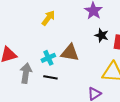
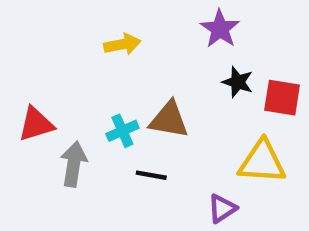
yellow arrow: (48, 18) -> (122, 44), turned 42
black line: (50, 77) -> (151, 175), moved

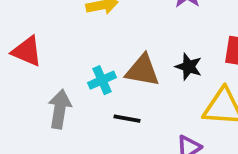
black star: (238, 82) -> (189, 67), moved
red triangle: (36, 124) -> (27, 51), moved, turned 40

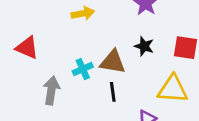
black star: (189, 67) -> (144, 46), moved
black line: (127, 119) -> (113, 92), moved, turned 72

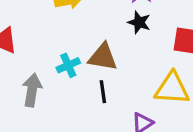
black star: (144, 46) -> (139, 22), moved

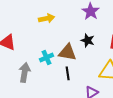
black star: (139, 22) -> (88, 40), moved

